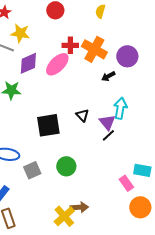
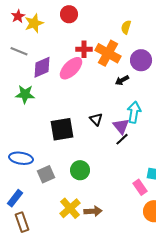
yellow semicircle: (100, 11) -> (126, 27), moved
yellow star: (20, 33) -> (34, 23), moved, turned -30
yellow cross: (64, 216) -> (70, 208), moved

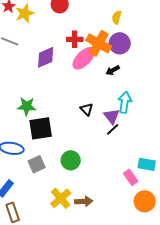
purple circle: (141, 60) -> (120, 43), moved
purple diamond: (42, 67) -> (46, 57), moved
pink ellipse: (71, 68) -> (84, 58), moved
green star: (25, 94) -> (27, 106), moved
black square: (62, 129) -> (41, 128), moved

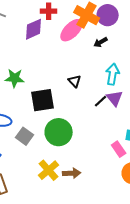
red cross: (75, 39) -> (49, 11), moved
purple triangle: (112, 116) -> (115, 98), moved
black square: (41, 128) -> (43, 100), moved
green circle: (71, 160) -> (59, 132), size x1.4
gray square: (37, 164) -> (25, 136), turned -30

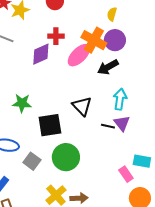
black arrow: (101, 42) -> (108, 67), size x1.5
black triangle: (75, 81) -> (82, 106), size x1.5
black line: (101, 101) -> (108, 126), turned 56

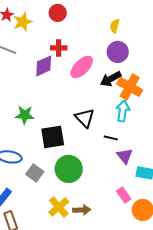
orange cross: (94, 40) -> (130, 87), moved
purple triangle: (122, 123) -> (125, 156), moved
pink rectangle: (126, 174) -> (124, 195), moved

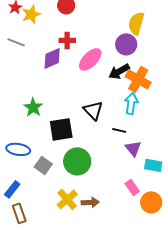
yellow semicircle: (115, 26) -> (136, 23), moved, size x1.6
green star: (25, 115) -> (33, 107), turned 30

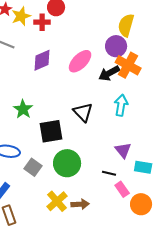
red cross: (67, 40) -> (42, 22), moved
orange cross: (138, 79) -> (128, 65), moved
black line: (119, 130) -> (109, 173), moved

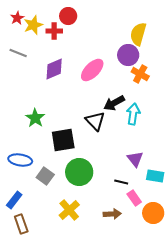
orange cross: (128, 65) -> (140, 74), size x0.7
black arrow: (109, 73) -> (114, 103), moved
brown arrow: (80, 204) -> (112, 214), moved

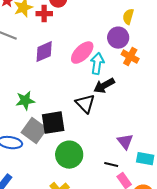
yellow semicircle: (138, 34) -> (128, 17), size x0.7
cyan arrow: (133, 114) -> (97, 64), moved
green star: (35, 118) -> (25, 101), turned 30
gray square: (45, 176) -> (34, 131), moved, size x1.4

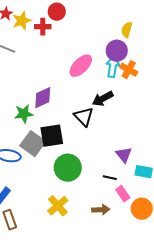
purple diamond: (44, 52) -> (43, 98), moved
cyan arrow: (97, 64) -> (113, 67), moved

